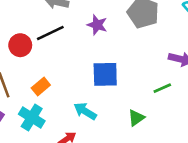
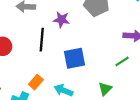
black line: (50, 33) -> (42, 40), moved, turned -50
orange rectangle: (41, 86) -> (36, 82), moved

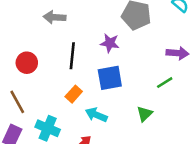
purple star: (61, 20) -> (110, 43), moved
orange rectangle: (36, 82) -> (74, 94), moved

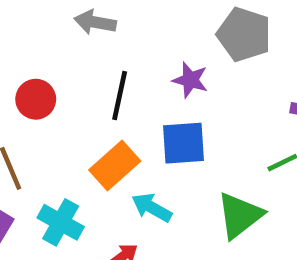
orange rectangle: (74, 94) -> (115, 165), size x1.5
green triangle: (145, 114) -> (240, 215), size x1.6

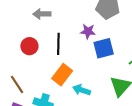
red circle: (36, 99) -> (29, 46), moved
blue square: (183, 143) -> (104, 48), moved

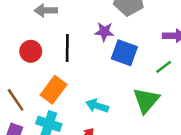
blue square: (104, 48) -> (124, 53), turned 35
orange rectangle: (62, 75) -> (54, 90), moved

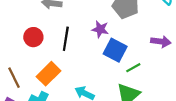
green line: (164, 67) -> (133, 68), moved

